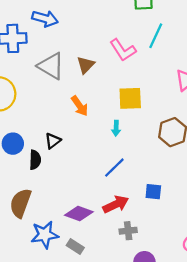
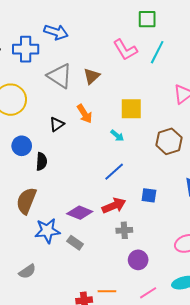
pink L-shape: (123, 50) -> (125, 50), moved
cyan arrow: (116, 128) -> (117, 136), turned -56
black triangle: (53, 141) -> (57, 124), moved

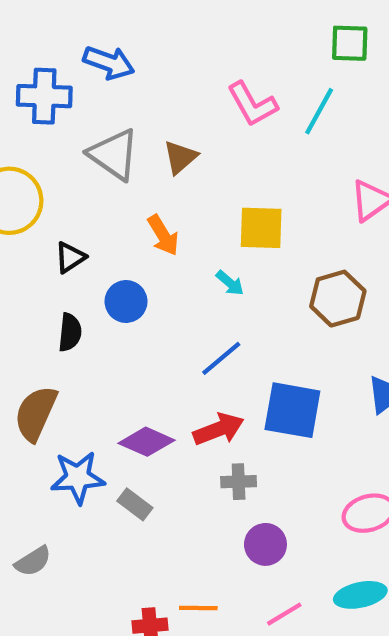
green square: (147, 19) -> (350, 43), moved
black triangle: (57, 124) -> (70, 257), moved
blue circle: (22, 146) -> (126, 301), moved
blue square: (149, 195) -> (292, 410), size x1.8

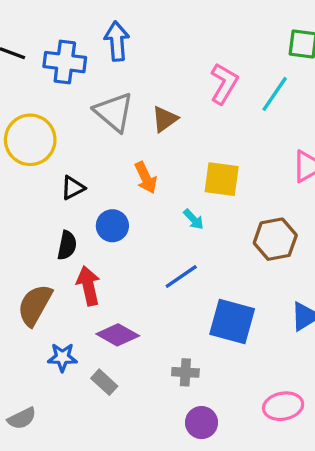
blue arrow: (109, 63) -> (117, 41), turned -120
pink L-shape: (252, 104) -> (224, 84), turned -126
red arrow: (219, 429) -> (88, 286), moved, turned -87
blue star: (78, 477) -> (62, 357), size x0.7

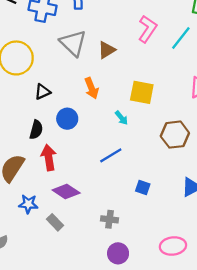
blue square: (232, 322) -> (143, 188), size x0.5

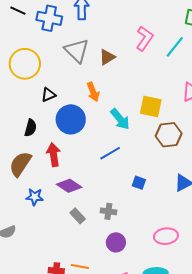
yellow square: (142, 92) -> (151, 107), moved
cyan arrow: (121, 118) -> (120, 119), size x1.6
blue circle: (67, 119) -> (71, 119), size x1.5
black semicircle: (36, 130) -> (31, 128), moved
gray rectangle: (55, 222) -> (78, 216), moved

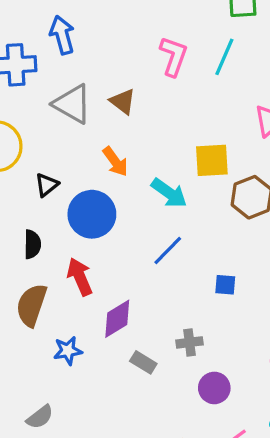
brown triangle: (107, 57) -> (123, 101), turned -36
purple diamond: (69, 186) -> (117, 319), turned -50

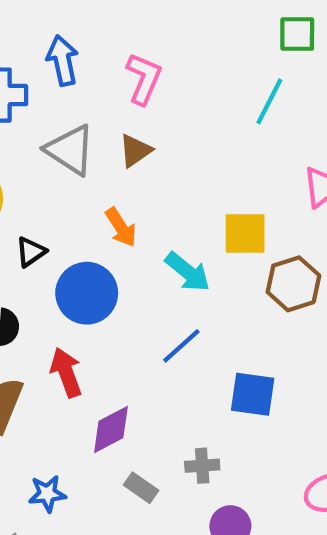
pink L-shape: (173, 56) -> (144, 79), moved
brown triangle: (123, 101) -> (135, 151), turned 44
blue square: (225, 285) -> (253, 394), size x1.6
blue star: (68, 351) -> (47, 494), moved

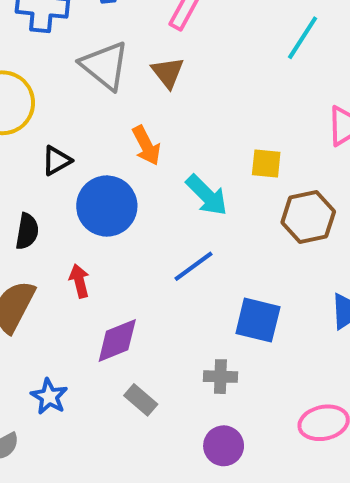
brown triangle: (135, 151) -> (168, 73), turned -39
yellow square: (245, 233) -> (266, 163), size x0.7
red arrow: (66, 372) -> (79, 281), size x0.7
gray cross: (202, 466) -> (220, 377), moved
blue star: (47, 494) -> (49, 397), turned 30

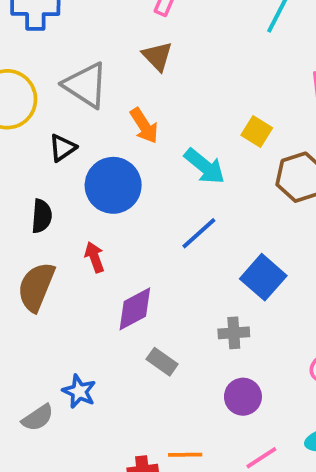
gray triangle: (105, 66) -> (86, 85), moved
yellow square: (266, 163) -> (257, 131), turned 32
blue square: (258, 320) -> (263, 277), turned 33
blue star: (49, 397) -> (79, 391), moved

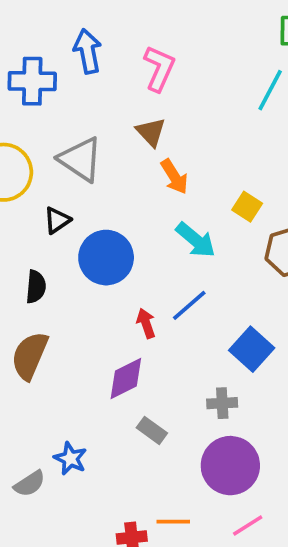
orange arrow: (144, 126) -> (174, 177), moved
red arrow: (94, 257) -> (146, 323), moved
purple circle: (243, 397) -> (230, 466), size x1.6

